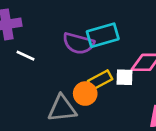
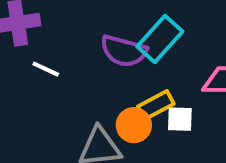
cyan rectangle: (103, 35) -> (160, 39), turned -32
white square: (124, 77) -> (180, 119), moved

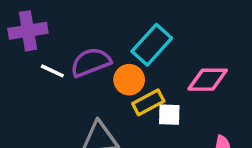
purple semicircle: (124, 51) -> (91, 62), moved, turned 144
orange circle: (134, 125) -> (129, 80), moved

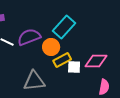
pink diamond: (208, 80) -> (96, 61), moved

